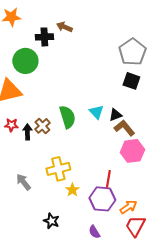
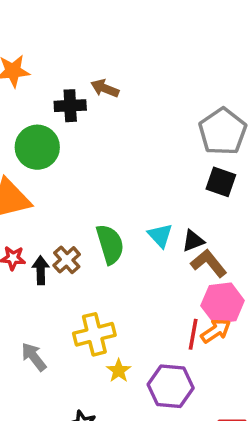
red line: (108, 179) -> (193, 334), moved
orange arrow: (128, 207) -> (216, 331), moved

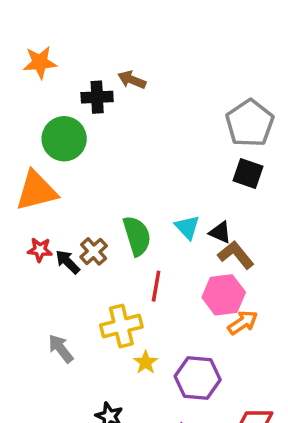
black triangle: (193, 241) -> (220, 232), turned 45
black arrow: (41, 270) -> (68, 262), turned -44
pink hexagon: (223, 303) -> (224, 295), moved
red line: (193, 334) -> (156, 286), moved

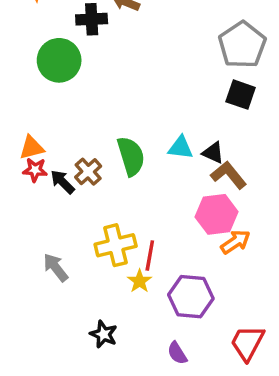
orange triangle: (36, 191) -> (32, 148), moved, size x0.6
cyan triangle: (187, 227) -> (181, 148), turned -40
red line: (156, 286) -> (150, 255), moved

